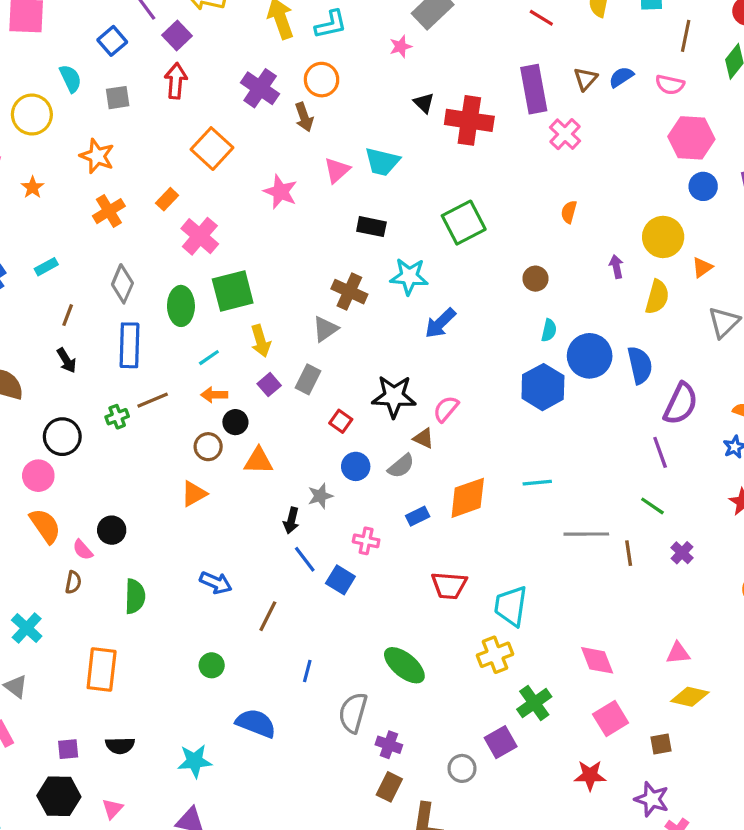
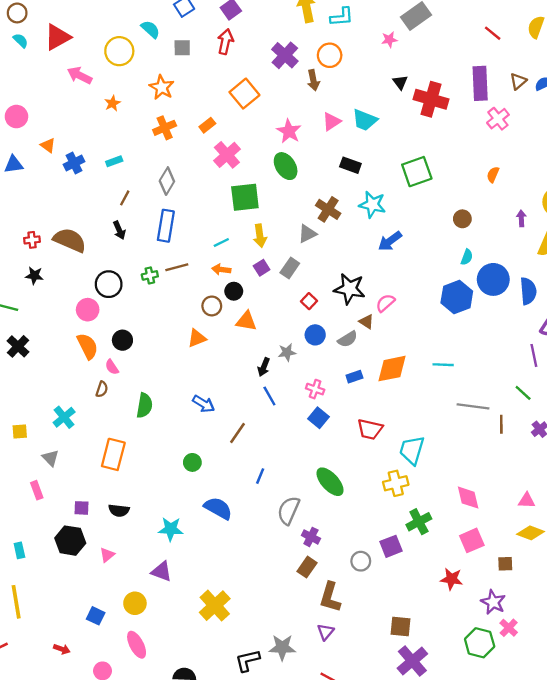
cyan semicircle: (70, 79) -> (150, 29), turned -30
green ellipse: (181, 306) -> (286, 166), moved, turned -40
black circle: (112, 530) -> (122, 340), moved
blue square: (340, 580) -> (318, 418), moved

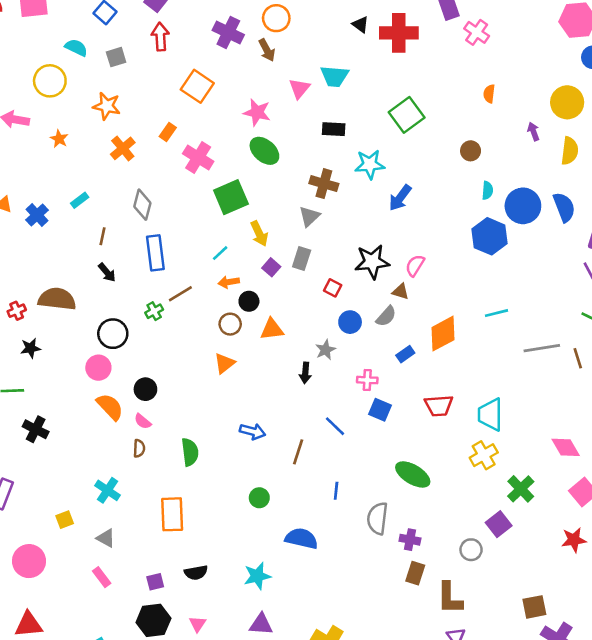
blue line: (269, 396) -> (335, 426), moved

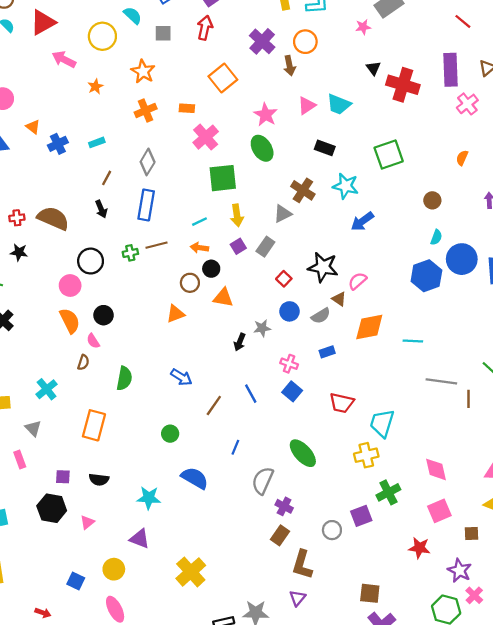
orange rectangle: (168, 132) -> (187, 108), turned 42
orange diamond: (443, 334) -> (369, 327), moved

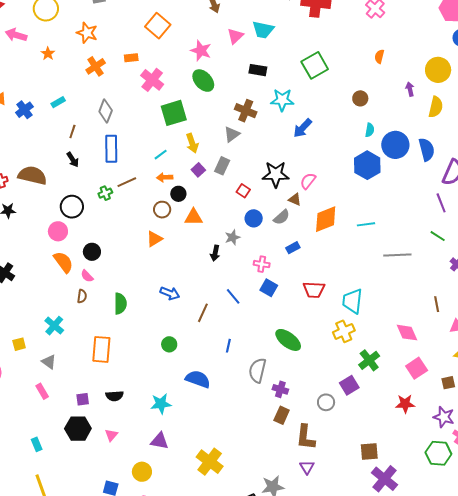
brown line: (469, 399) -> (437, 304), moved

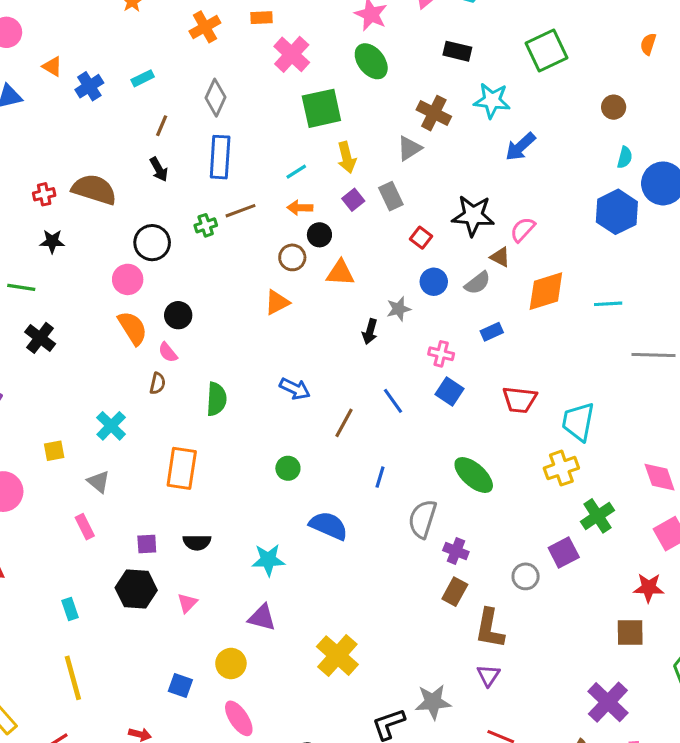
gray rectangle: (222, 166) -> (391, 196), turned -54
brown square: (369, 451) -> (630, 632), moved

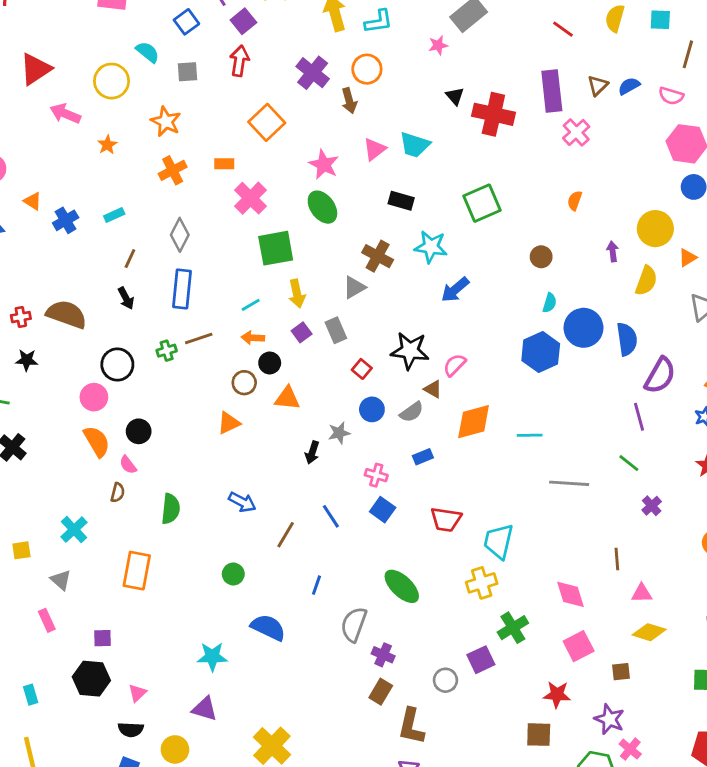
black semicircle: (197, 542) -> (131, 730), moved

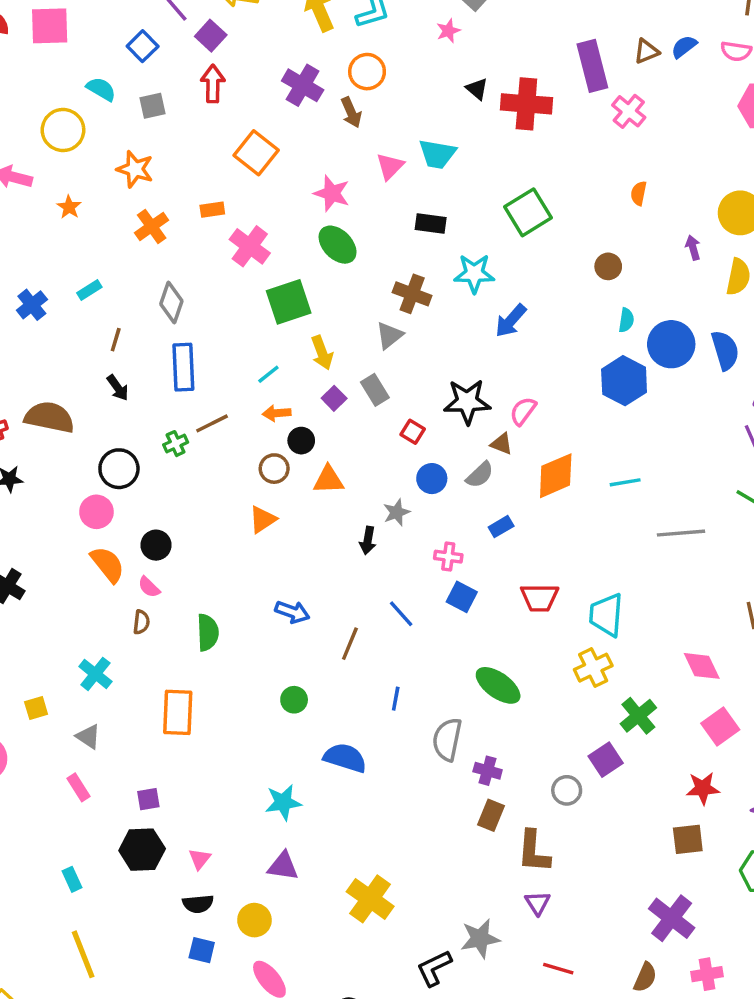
brown triangle: (598, 85) -> (646, 51), turned 30

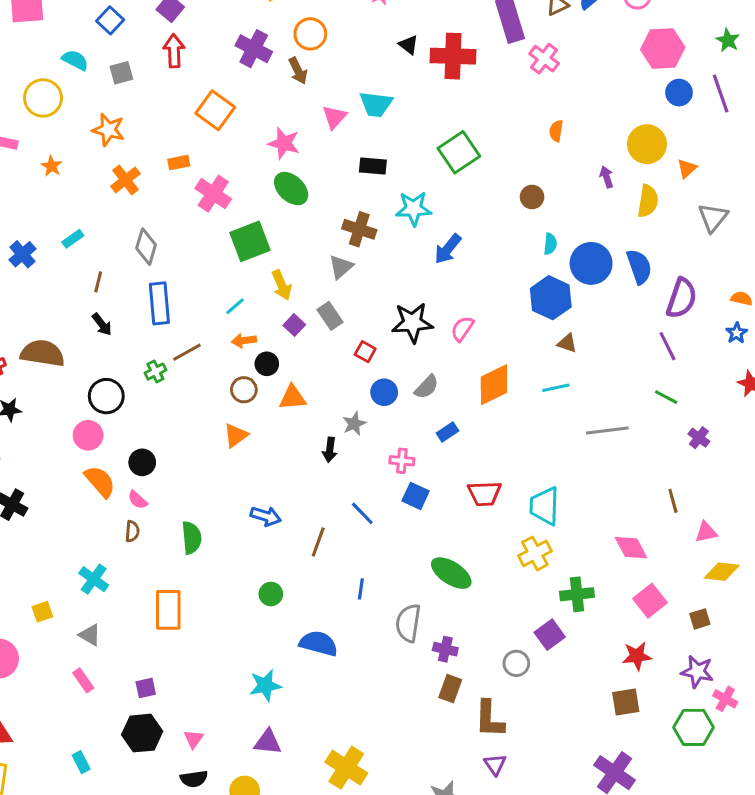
brown triangle: (501, 444) -> (567, 343), moved
green cross: (638, 716) -> (577, 594), turned 36

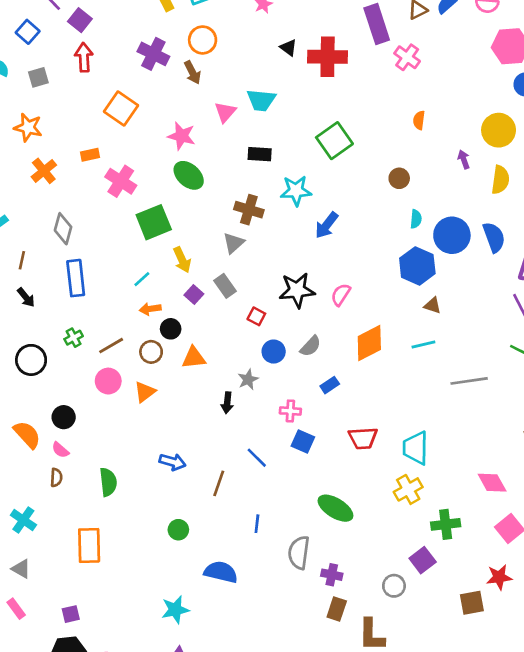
brown line: (187, 352) -> (111, 346), moved
pink circle: (88, 435) -> (108, 381), moved
brown square: (626, 702) -> (472, 603), moved

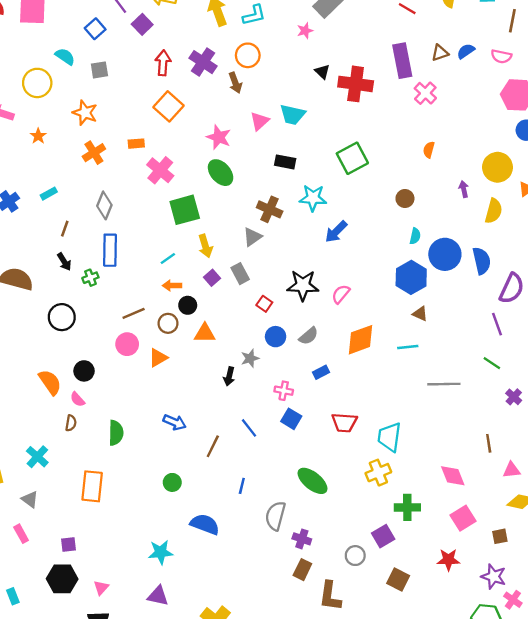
red arrow: (84, 57) -> (163, 63), moved
green cross: (74, 338) -> (90, 278), moved
brown square: (472, 603) -> (398, 580), moved, turned 30

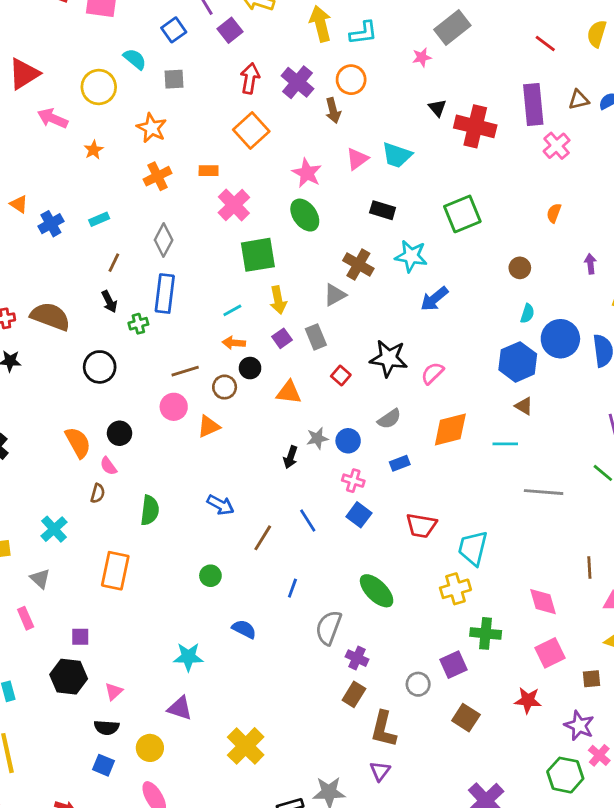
orange triangle: (205, 333) -> (289, 392), moved
blue circle: (276, 337) -> (348, 441), moved
blue semicircle: (205, 524) -> (244, 629), size x0.7

